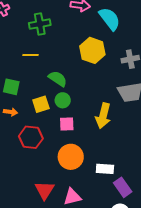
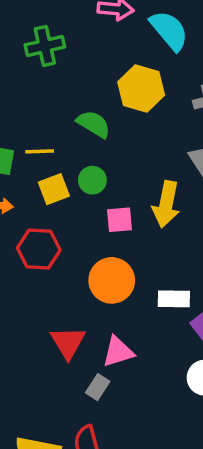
yellow line: (31, 55) -> (40, 151), moved
green semicircle: (58, 79) -> (94, 124), moved
pink square: (67, 124) -> (120, 220), moved

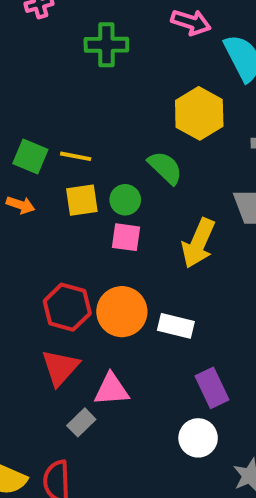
green semicircle: (94, 124) -> (165, 168), moved
pink square: (120, 220) -> (126, 237), moved
red hexagon: (39, 249) -> (67, 307), moved
white rectangle: (174, 299) -> (176, 326), moved

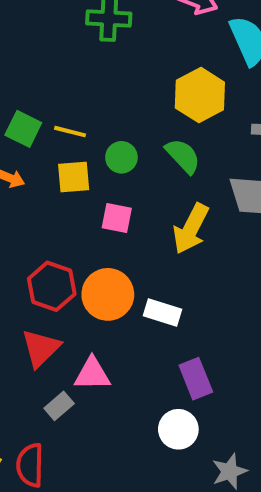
green semicircle: (165, 168) -> (183, 156), moved
green circle: (125, 200) -> (121, 157), moved

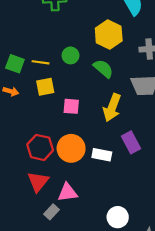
green circle: (121, 157) -> (71, 55), moved
purple rectangle: (196, 379) -> (131, 142), moved

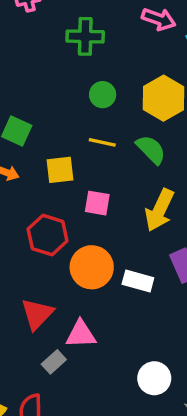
green circle: (71, 55) -> (103, 95), moved
yellow line: (40, 62) -> (102, 142), moved
red hexagon: (40, 147) -> (48, 235), moved

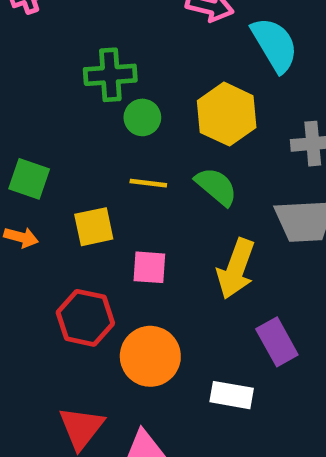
green cross: (85, 36) -> (110, 75), moved
white rectangle: (138, 281) -> (232, 395), moved

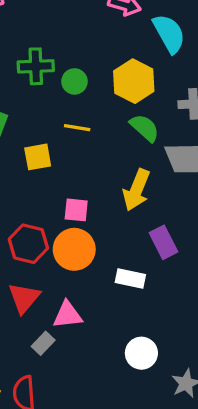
green cross: (110, 75) -> (36, 66), moved
green semicircle: (216, 186) -> (145, 128), moved
pink square: (149, 267) -> (76, 210), moved
red hexagon: (85, 318) -> (28, 244), moved

